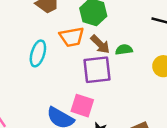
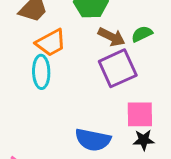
orange trapezoid: (72, 37) -> (51, 43), moved
pink square: (82, 106) -> (140, 114), moved

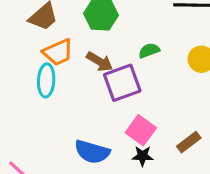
brown arrow: (112, 37) -> (100, 62), moved
pink square: (140, 114) -> (141, 130), turned 32

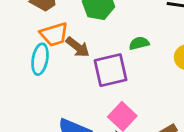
brown arrow: (100, 62) -> (78, 47), moved

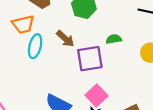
orange trapezoid: (54, 34) -> (23, 24), moved

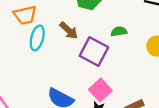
purple square: (90, 59) -> (94, 52), turned 36

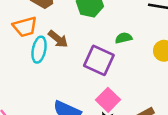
brown arrow: (69, 30) -> (58, 39), moved

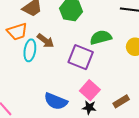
green semicircle: (124, 38) -> (101, 37), size x1.5

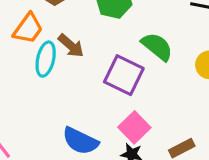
orange trapezoid: (17, 32) -> (28, 28), turned -40
green semicircle: (101, 37) -> (157, 47), turned 50

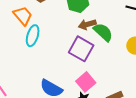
orange trapezoid: (28, 28) -> (23, 16), turned -80
brown arrow: (71, 46) -> (87, 24), moved, turned 120

